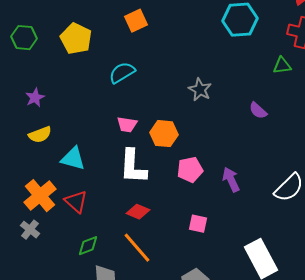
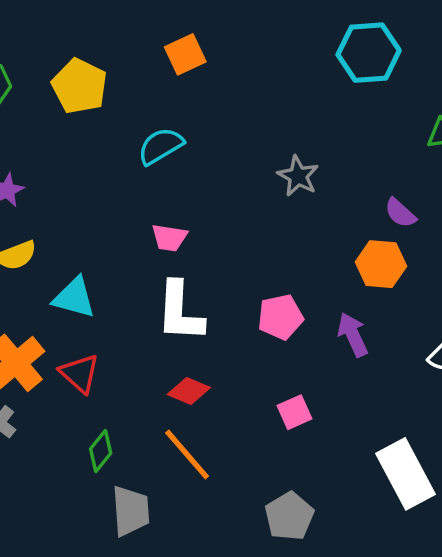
orange hexagon: (164, 134) -> (381, 264), moved
pink square: (198, 224) -> (295, 412), turned -36
green diamond: (88, 246) -> (101, 451), turned -30

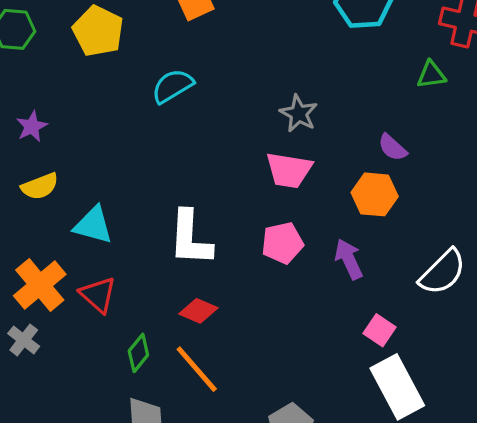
pink trapezoid: (169, 238) -> (289, 170), moved, size x1.4
pink square: (295, 412) -> (379, 330), moved, turned -32
green diamond: (101, 451) -> (138, 353), moved

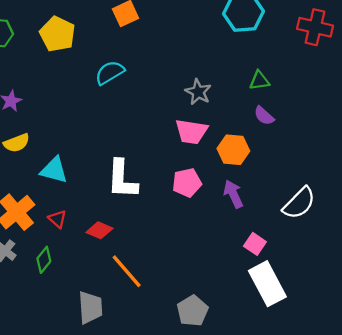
green triangle: (431, 75) -> (259, 81), moved
orange hexagon: (375, 194) -> (233, 150), moved
red triangle: (98, 295) -> (57, 219), size x0.7
red diamond: (198, 311) -> (99, 230), moved
green diamond: (138, 353) -> (44, 260), moved

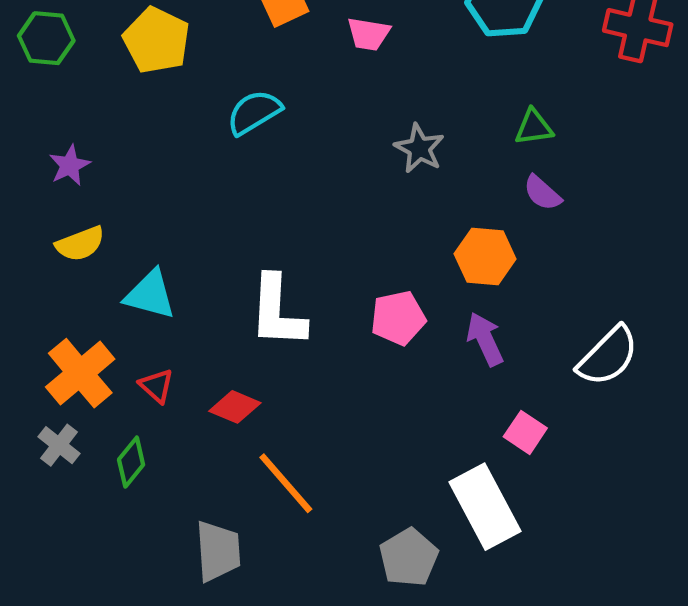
pink trapezoid: (191, 132) -> (368, 34), moved, size x0.7
white rectangle: (267, 284) -> (485, 507), moved

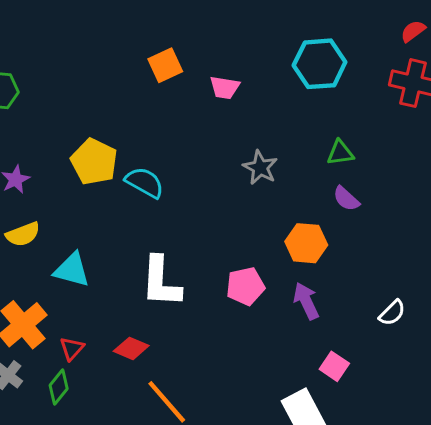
yellow pentagon: (157, 40) -> (94, 162), moved
cyan semicircle: (254, 112) -> (145, 182), moved, turned 60
white semicircle: (608, 356) -> (392, 313), size x0.6
red triangle: (157, 386) -> (72, 348), moved, turned 30

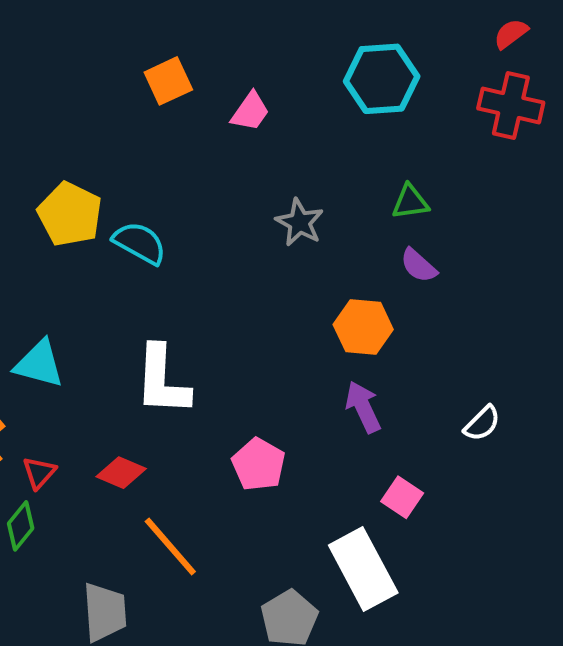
pink trapezoid: (225, 87) -> (250, 112), turned -64
pink pentagon: (245, 286) -> (259, 464), moved, turned -30

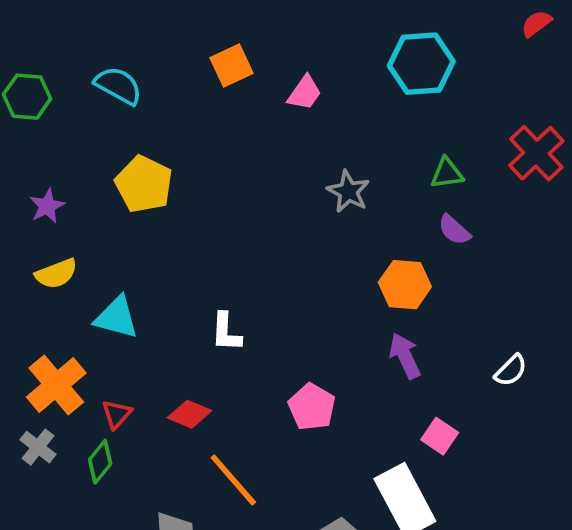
red cross: (511, 106) -> (536, 153), moved, turned 34
cyan semicircle: (140, 243) -> (118, 86), moved
white L-shape: (162, 380) -> (226, 332), size x0.6

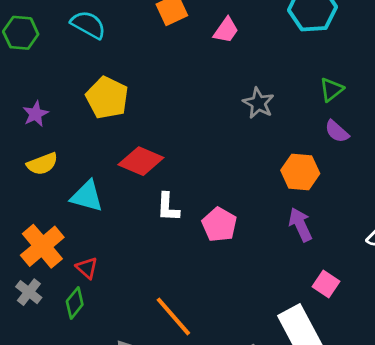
green triangle: (447, 173) -> (331, 90), turned -30
pink pentagon: (312, 407) -> (219, 225), moved
red triangle: (117, 414) -> (87, 268), turned -30
red diamond: (190, 414) -> (141, 161), moved, size x1.4

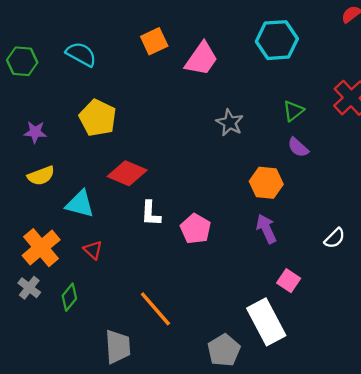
pink trapezoid: (226, 30) -> (201, 59), size x1.5
purple star: (36, 114) -> (35, 132), turned 30
red triangle: (87, 268) -> (93, 250), moved

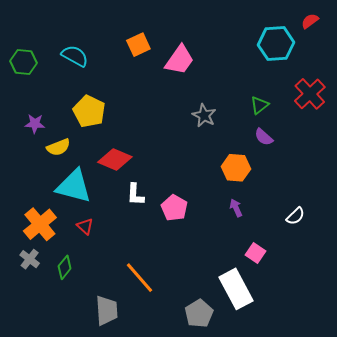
cyan hexagon: (277, 40) -> (276, 44), moved
yellow semicircle: (41, 176) -> (58, 147), moved
cyan triangle: (80, 204) -> (74, 186), size x1.4
purple arrow: (266, 229) -> (236, 208), size x0.7

